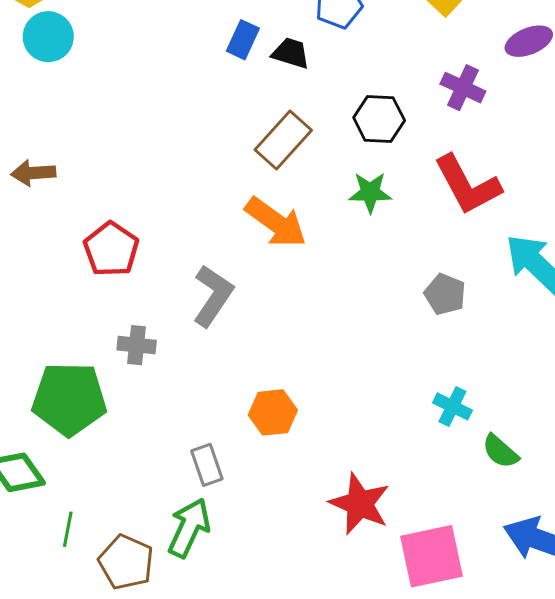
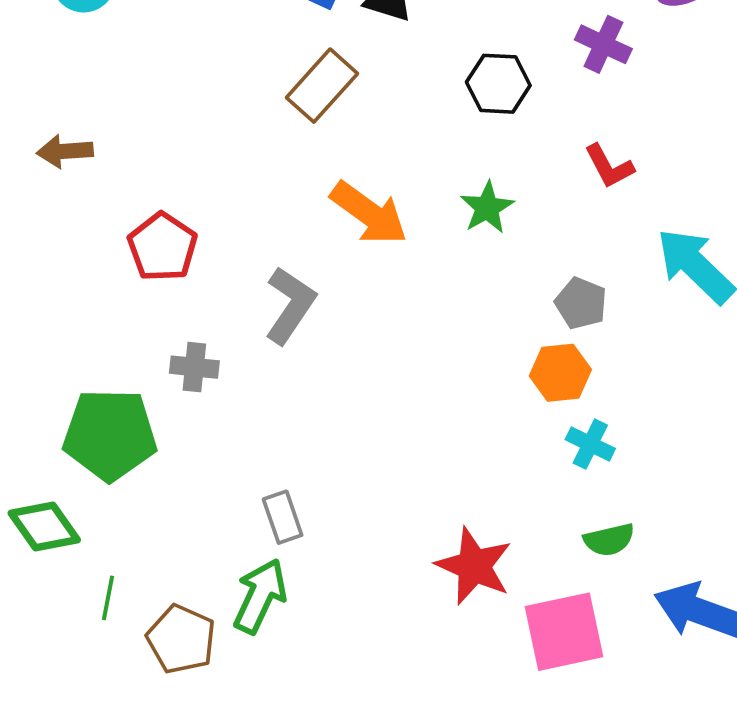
brown rectangle: (283, 140) -> (322, 86), moved
red L-shape: (467, 185) -> (609, 166), size x0.6
green star: (370, 192) -> (487, 208), moved, turned -30
orange hexagon: (273, 412) -> (560, 373), moved
green semicircle: (500, 451) -> (609, 540), moved, turned -54

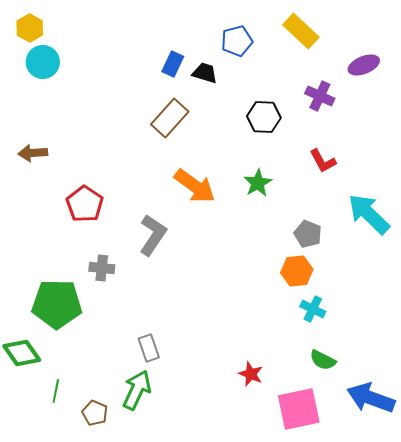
green semicircle: (609, 540) -> (323, 360), turned 40
red star: (474, 566) -> (251, 374), size x0.6
brown pentagon: (181, 639) -> (95, 413), size x0.7

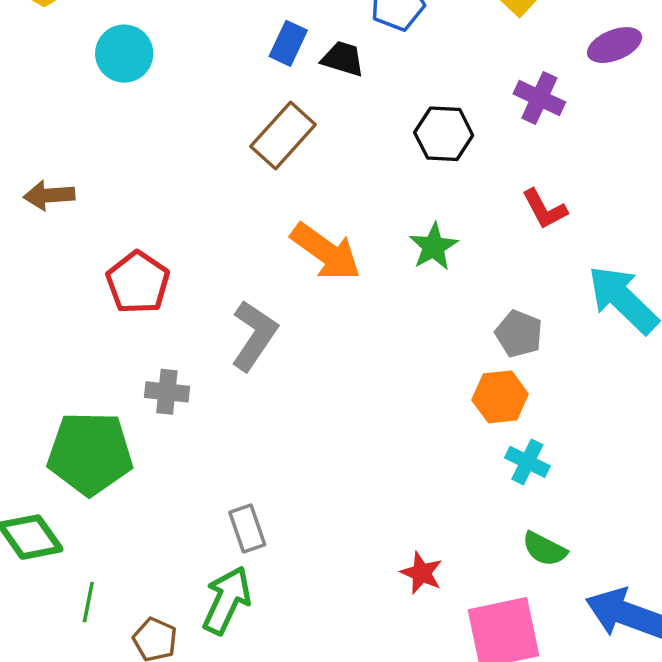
cyan circle: (43, 62) -> (124, 54), moved

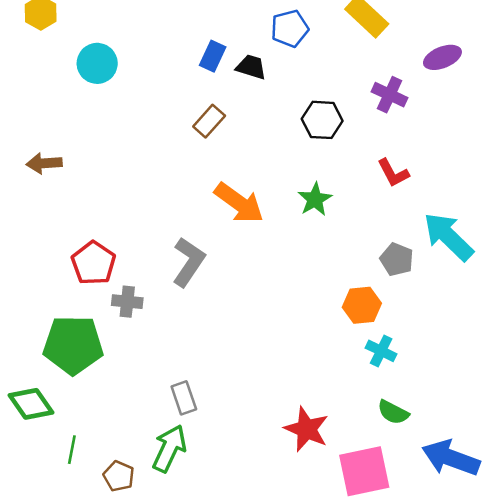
brown rectangle: (283, 136) -> (209, 121), size x0.7
red pentagon: (138, 282) -> (94, 263), moved
gray pentagon: (519, 334) -> (397, 259), moved
red star: (421, 573) -> (307, 429), size x1.5

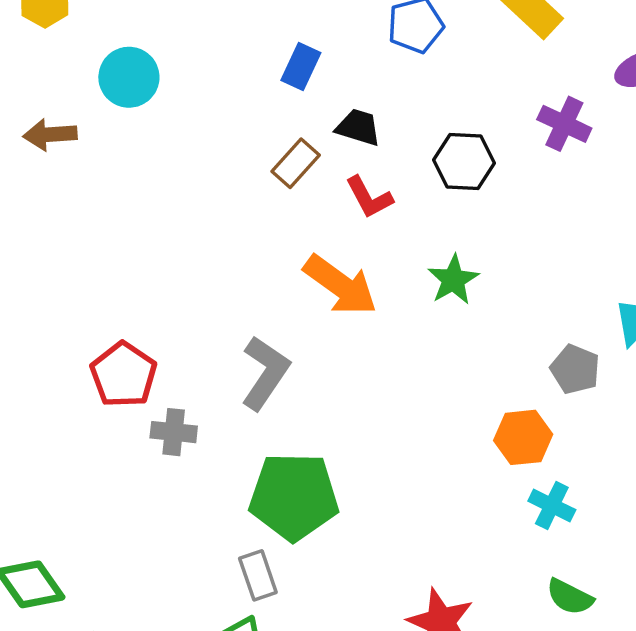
black trapezoid: (251, 67) -> (358, 127), moved
brown arrow: (44, 163) -> (50, 135), moved
red L-shape: (393, 173) -> (369, 197), moved
green pentagon: (73, 345) -> (294, 497), moved

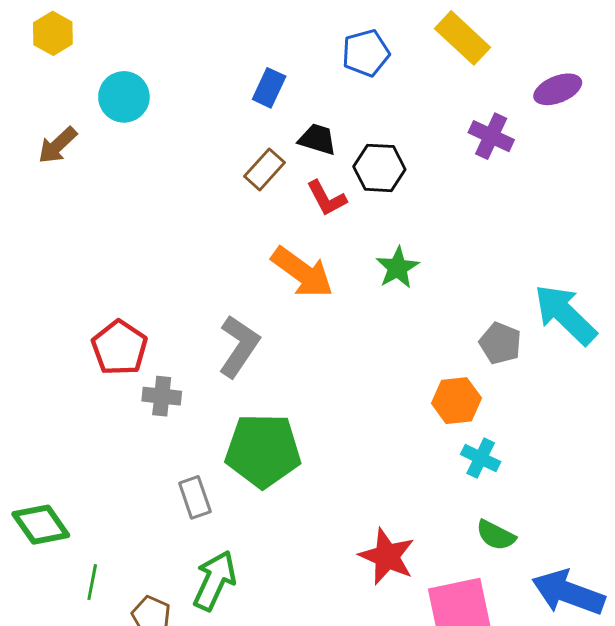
brown arrow: (50, 135) -> (57, 145), turned -39
black hexagon: (464, 161) -> (379, 168), moved
gray rectangle: (258, 575) -> (195, 497), moved

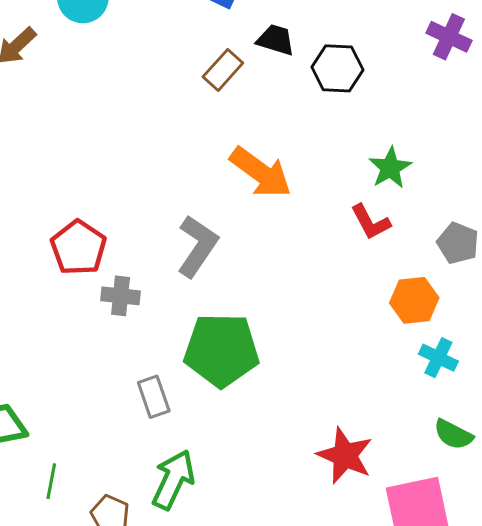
red L-shape: (326, 198) -> (371, 222), moved
green star: (398, 268) -> (390, 168), moved

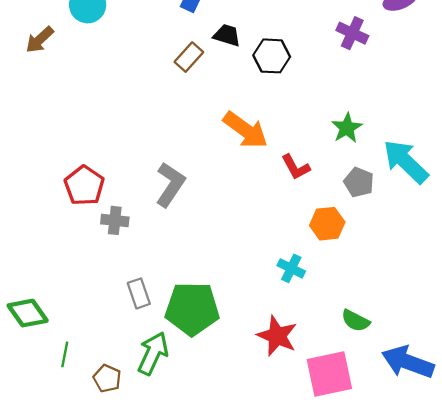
green star: (390, 168) -> (347, 128), moved
orange arrow: (261, 172) -> (246, 130), moved
green pentagon: (221, 350) -> (192, 309), moved
cyan cross: (438, 358) -> (291, 268), moved

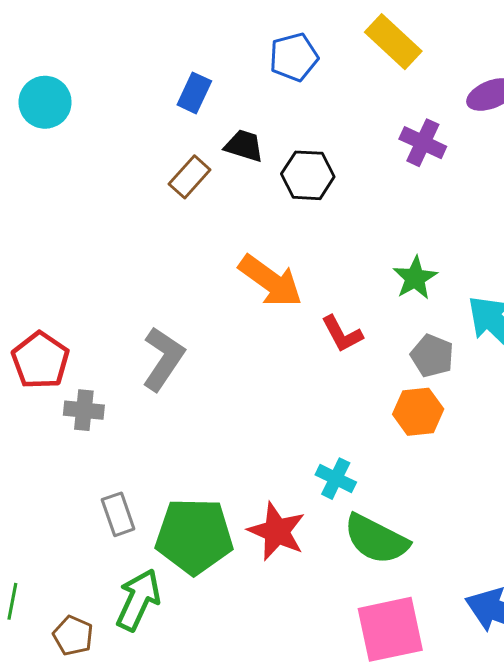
orange hexagon: (327, 224) -> (418, 412), moved
green semicircle: (356, 321) -> (376, 539), moved, size x1.6
red star: (277, 336) -> (277, 531), moved

